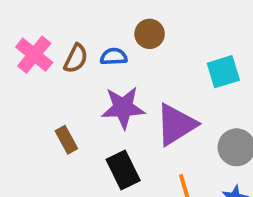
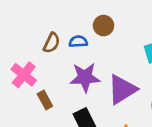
pink cross: (34, 55) -> (24, 75), moved

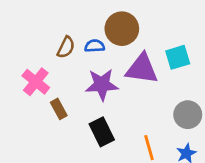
brown circle: (104, 26) -> (122, 29), size x1.5
purple triangle: (122, 89) -> (142, 69), moved, turned 40

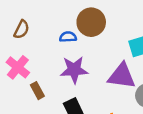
brown semicircle: (66, 47) -> (21, 29), moved
purple triangle: (142, 69) -> (122, 76), moved

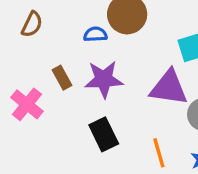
pink cross: (18, 67) -> (27, 104), moved
brown rectangle: (37, 91) -> (62, 78), moved

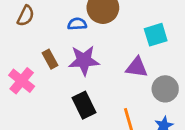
purple triangle: (169, 88) -> (137, 67), size x0.7

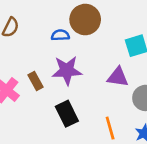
brown rectangle: (50, 59) -> (35, 81), moved

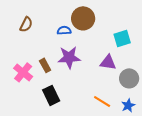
black rectangle: (67, 114) -> (51, 95), moved
orange line: (110, 128) -> (102, 101), turned -42

